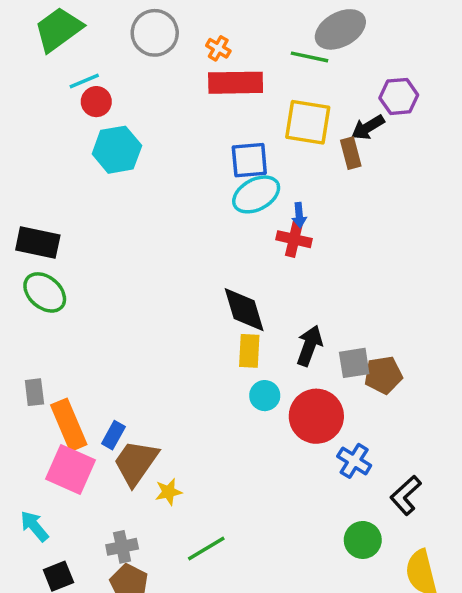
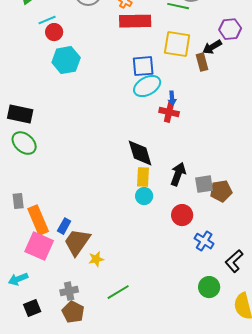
cyan circle: (265, 396) -> (144, 196), moved
red circle: (316, 416) -> (182, 215), size x0.7
cyan arrow: (34, 526) -> (18, 279), turned -72

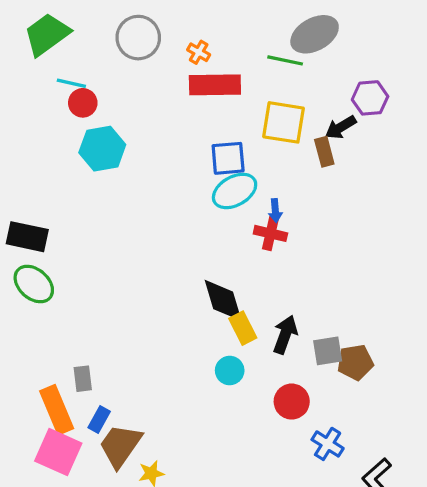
cyan line: (47, 20) -> (71, 83), turned 36
yellow rectangle: (143, 177) -> (243, 328), moved, turned -30
gray rectangle: (18, 201) -> (83, 379), moved

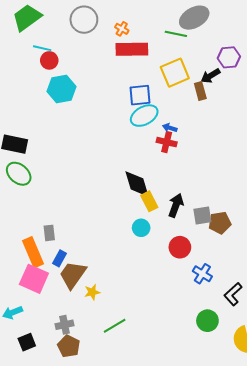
yellow square: (284, 122) -> (175, 73), turned -32
blue arrow: (275, 211) -> (170, 128), turned 112

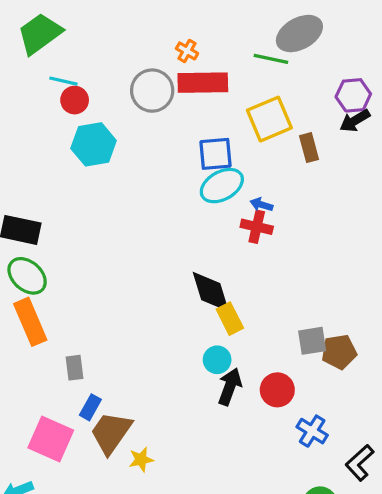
gray circle: (84, 20) -> (152, 91), moved
black arrow: (211, 76) -> (355, 121), moved
black arrow: (176, 205) -> (230, 387), moved
orange rectangle: (33, 252) -> (30, 322), moved

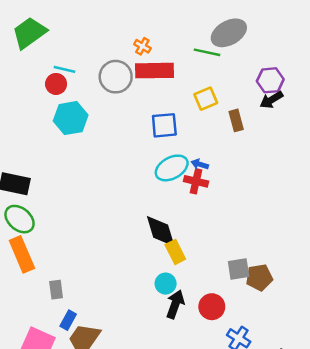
cyan line: (63, 81) -> (65, 69), moved
yellow square: (269, 119) -> (206, 99), size x0.7
cyan ellipse: (222, 186) -> (172, 168), moved

